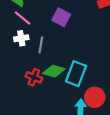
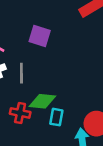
cyan rectangle: (76, 74) -> (56, 117), moved, size x0.6

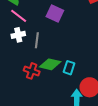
cyan rectangle: (56, 117) -> (69, 68), moved

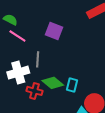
white cross: (18, 35) -> (18, 73), moved, size x1.5
green diamond: (50, 64) -> (53, 83), turned 30

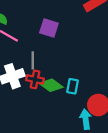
red cross: (34, 91) -> (35, 79), moved

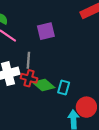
purple square: (49, 28) -> (46, 31), turned -36

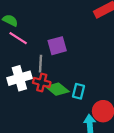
purple square: (46, 31) -> (57, 46), moved

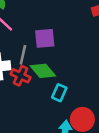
green diamond: (57, 89) -> (43, 71), moved

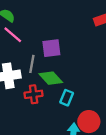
red cross: (21, 76) -> (34, 94), moved, turned -30

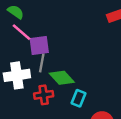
purple square: (51, 48) -> (39, 45), moved

